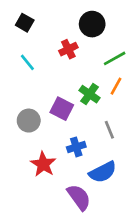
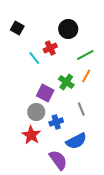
cyan line: (27, 62) -> (34, 58), moved
gray circle: (29, 121) -> (36, 112), moved

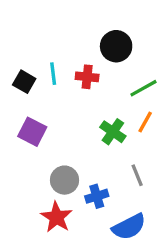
black square: (17, 28) -> (24, 82), moved
red cross: (50, 48) -> (87, 77), turned 32
cyan line: (34, 58) -> (53, 74), moved, turned 32
purple square: (45, 93) -> (32, 132), moved

